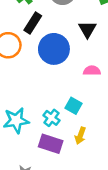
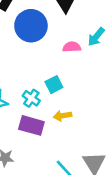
cyan square: (73, 106) -> (54, 85), turned 35
yellow arrow: (80, 136) -> (62, 116), turned 63

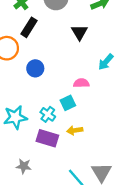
blue circle: (31, 26) -> (35, 68), moved, size x0.6
pink semicircle: (72, 47) -> (81, 83), moved

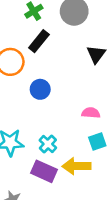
cyan square: (68, 103) -> (97, 141), moved
yellow arrow: (75, 130) -> (76, 166), size x1.5

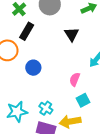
pink semicircle: (91, 113) -> (75, 79), turned -64

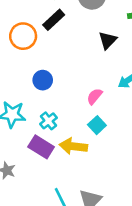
blue circle: (33, 68) -> (43, 80), moved
cyan square: (83, 100) -> (97, 125), turned -32

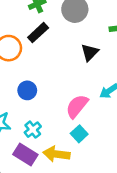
pink semicircle: (95, 96) -> (77, 106), size x1.5

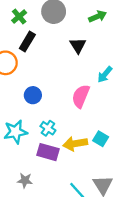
cyan square: (79, 134) -> (101, 139), moved

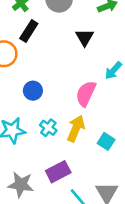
yellow arrow: (75, 144) -> (76, 128), moved, turned 120
purple rectangle: (48, 152) -> (58, 172), moved, turned -45
gray star: (25, 180) -> (21, 185), size x1.5

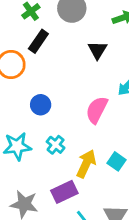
yellow arrow: (76, 128) -> (86, 164), moved

